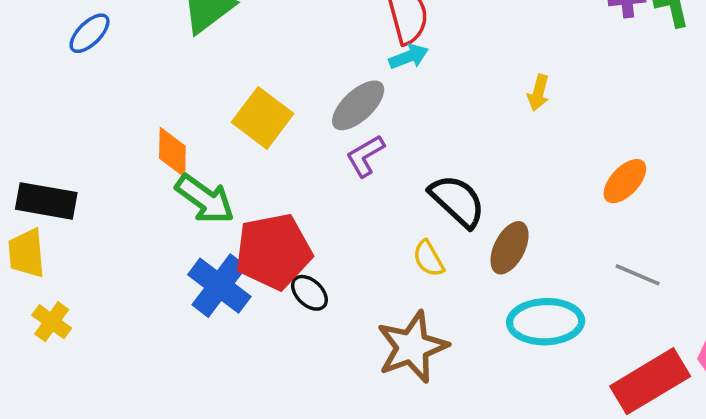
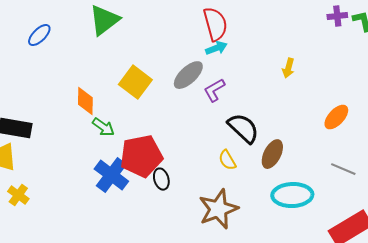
purple L-shape: (365, 156) -> (214, 90), moved
green arrow: (205, 199) -> (103, 127), size x0.7
black ellipse: (309, 293) -> (161, 179), turned 30

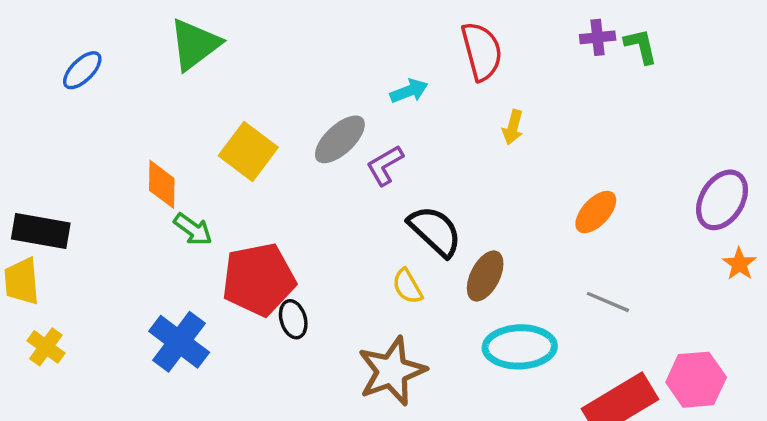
red semicircle: (215, 24) -> (482, 51), moved
cyan arrow: (216, 48) -> (409, 91), moved
blue cross: (111, 175) -> (179, 342), moved

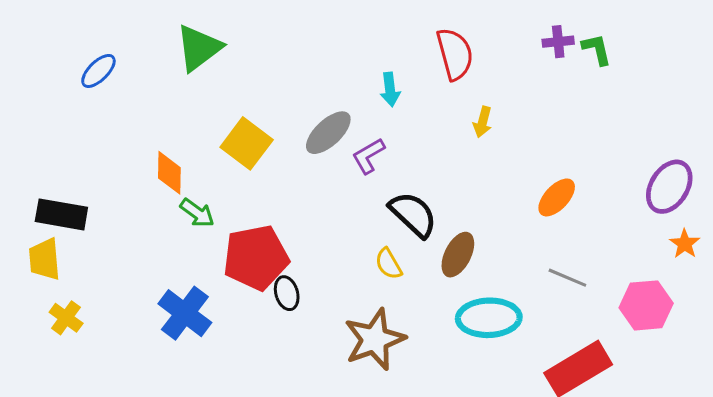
cyan arrow: (409, 91) -> (390, 89), turned 104
pink hexagon: (696, 380) -> (646, 305), moved

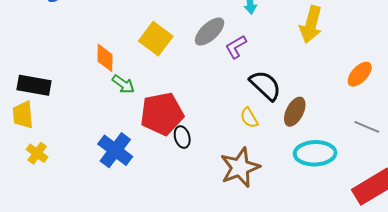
yellow arrow: (483, 122) -> (311, 24), size x1.8

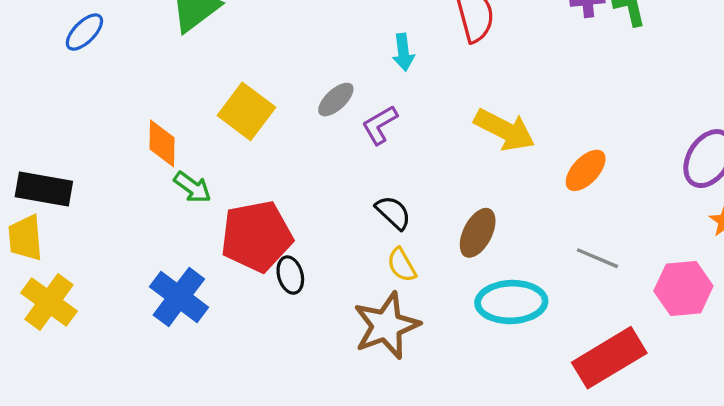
yellow arrow: (311, 24) -> (505, 130), moved, turned -78
gray ellipse: (210, 32) -> (336, 100), size x0.7
black semicircle: (265, 85) -> (393, 213), moved, size x0.7
yellow semicircle: (249, 118) -> (402, 265), moved
yellow cross: (37, 153) -> (49, 302), size x1.5

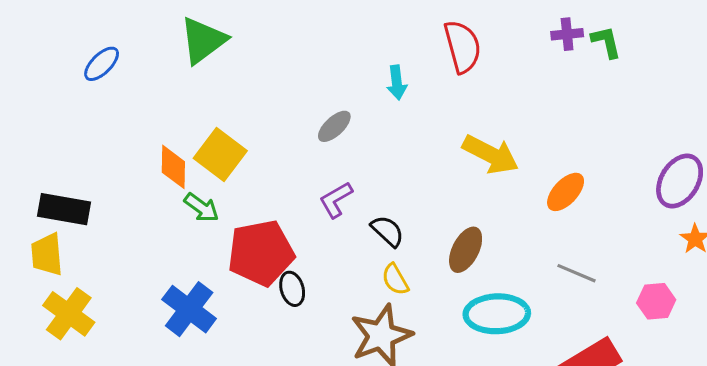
yellow square: (246, 111) -> (220, 154), moved
purple L-shape: (380, 125) -> (336, 200), moved
pink hexagon: (683, 289) -> (656, 301), size x0.7

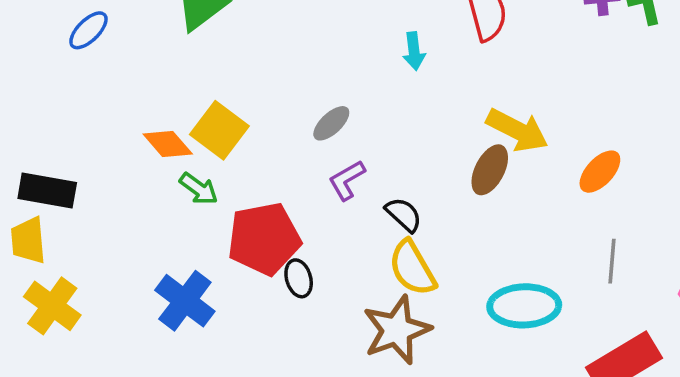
gray ellipse: (334, 126) -> (331, 123), moved
orange diamond: (173, 167) -> (168, 144), turned -42
brown ellipse: (466, 250) -> (490, 170), moved
gray line: (576, 273) -> (612, 261), turned 72
yellow semicircle: (395, 279) -> (412, 268), size x1.6

